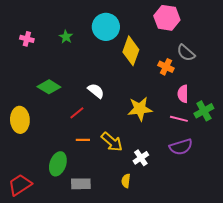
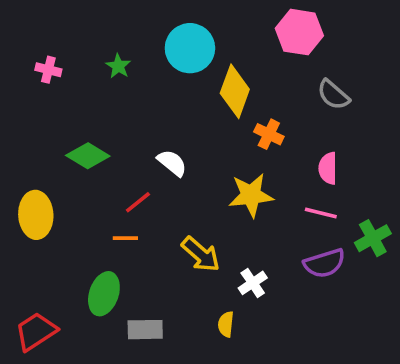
orange cross: (166, 67) -> (269, 134), moved
green cross: (204, 111) -> (373, 238), moved
orange line: (83, 140) -> (125, 238), moved

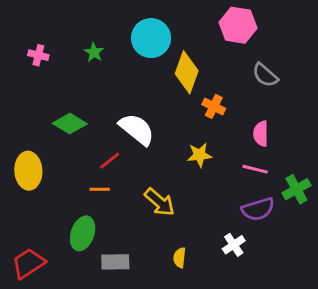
white semicircle: (172, 163) -> (137, 129), size x1.5
yellow star: (251, 195) -> (199, 155), size x0.7
white cross: (253, 283) -> (234, 245), moved

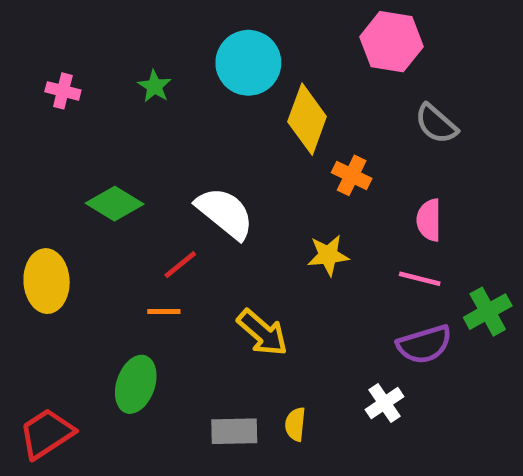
gray rectangle: (115, 262) -> (234, 431), moved

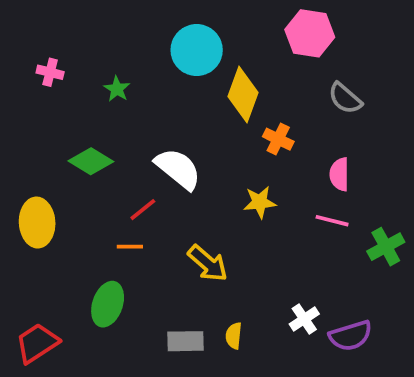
green star: (154, 86) -> (117, 89), moved
purple semicircle: (424, 344) -> (351, 336), moved

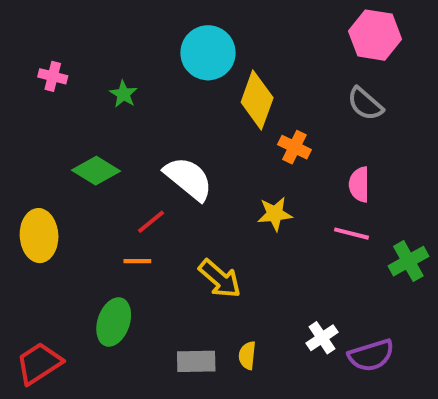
pink hexagon: (310, 33) -> (375, 35), moved

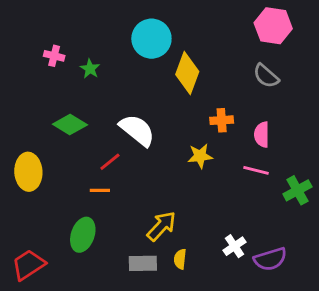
pink cross: (53, 76) -> (54, 56), moved
orange cross: (294, 147) -> (222, 120), moved, turned -30
yellow arrow: (220, 279) -> (162, 226), moved, turned -88

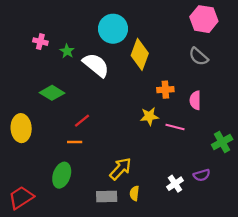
white semicircle: (137, 130) -> (96, 65), moved
pink line: (256, 170) -> (175, 127), moved
purple semicircle: (270, 259) -> (202, 175), moved, size x0.7

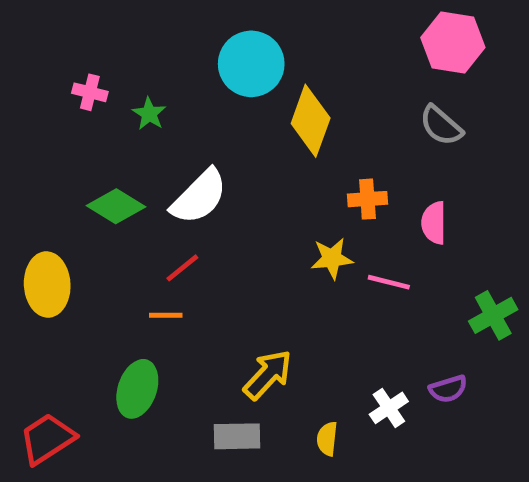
white semicircle: (96, 65) -> (199, 197), moved, turned 96
yellow semicircle: (134, 193) -> (327, 439), moved

